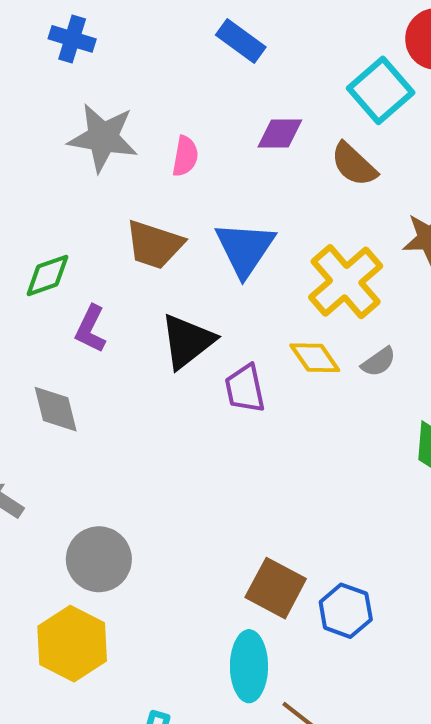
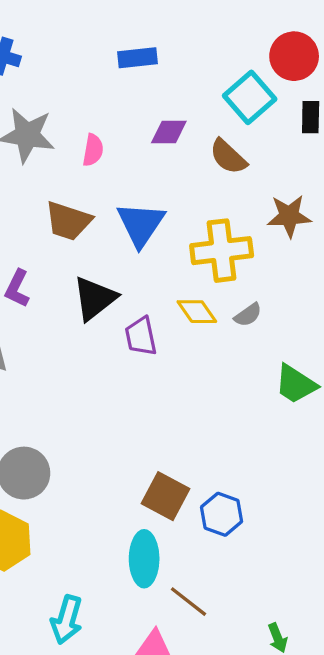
blue rectangle: (241, 41) -> (138, 58), turned -42
yellow cross: (346, 282) -> (222, 251), turned 34

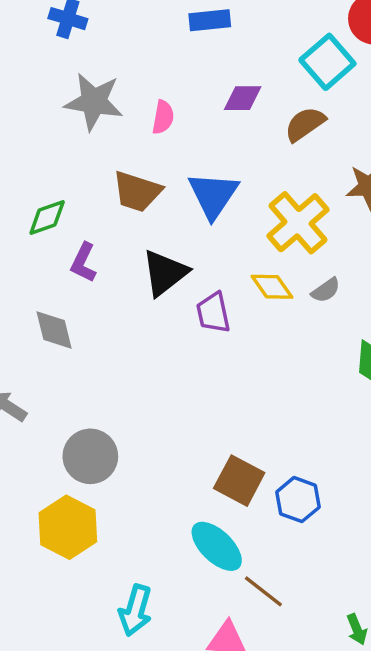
brown semicircle: (228, 157) -> (305, 124), turned 102
yellow cross: (222, 251) -> (298, 223), turned -34
cyan ellipse: (144, 559) -> (217, 546), turned -46

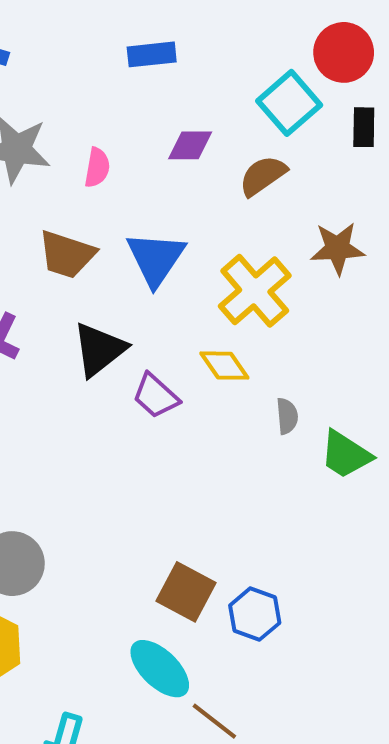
gray semicircle: (326, 290) -> (287, 416), moved, turned -60
purple trapezoid: (213, 313) -> (156, 396), turned -36

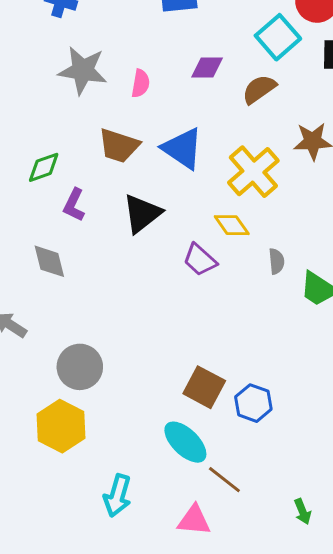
blue triangle: (156, 258) -> (182, 149), turned -30
purple trapezoid: (156, 396) -> (200, 260), moved

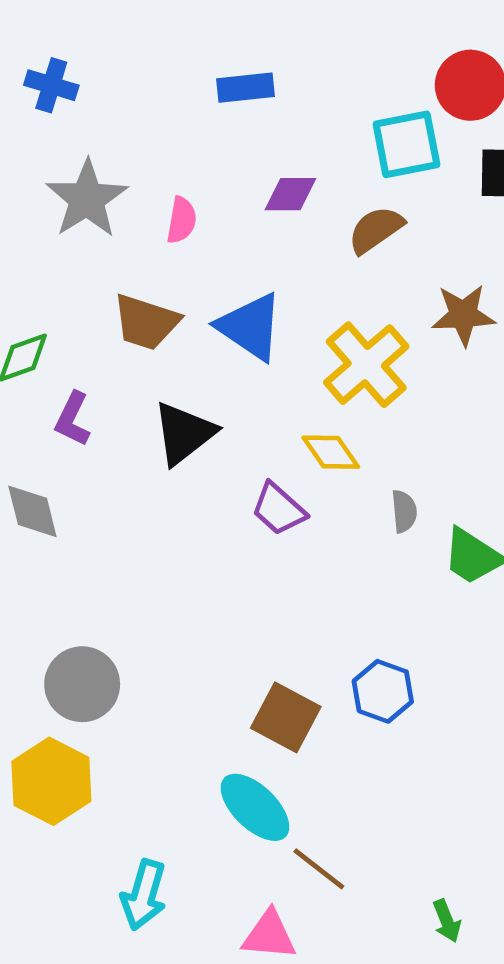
cyan square: (278, 37) -> (406, 144), turned 30
gray star: (83, 70) -> (87, 199), turned 30
blue hexagon: (253, 403) -> (383, 691), moved

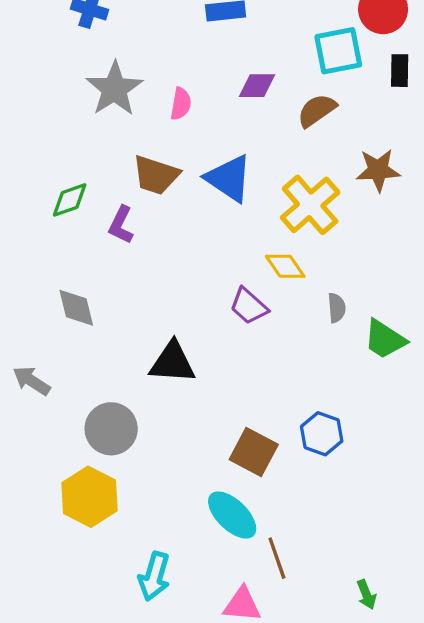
purple L-shape: (73, 419) -> (121, 225), moved
black triangle: (184, 433) -> (172, 362), moved, turned 42
brown line: (319, 869) -> (277, 558), turned 33

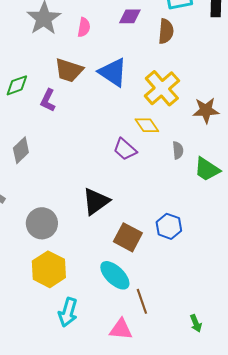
brown semicircle: (317, 110) -> (166, 31), turned 130
brown star: (378, 170) -> (206, 110), moved
gray diamond: (76, 308) -> (21, 150), turned 60
black triangle: (172, 362) -> (96, 201), moved, turned -40
yellow hexagon: (90, 497) -> (49, 269), moved

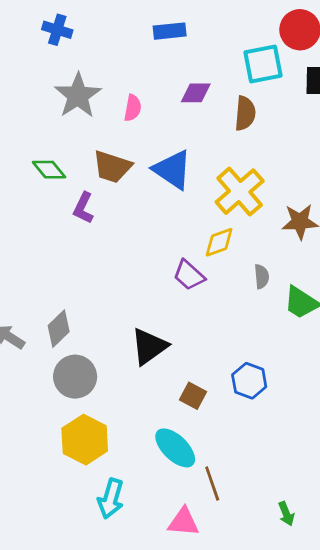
green diamond: (17, 85) -> (49, 170), moved, turned 70
yellow diamond: (147, 125) -> (219, 242), turned -75
gray diamond: (21, 150) -> (59, 329), moved
brown square: (128, 237) -> (193, 396), size x0.7

